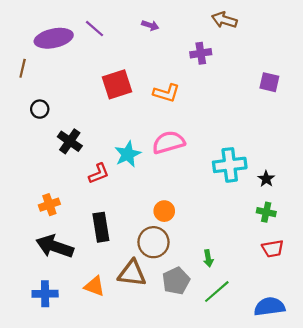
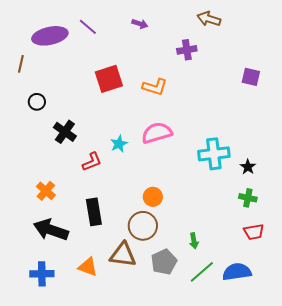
cyan star: (128, 154) -> (119, 144), size x0.7
orange cross: (49, 205) -> (46, 191), turned -30
blue semicircle: (269, 307) -> (237, 272), moved

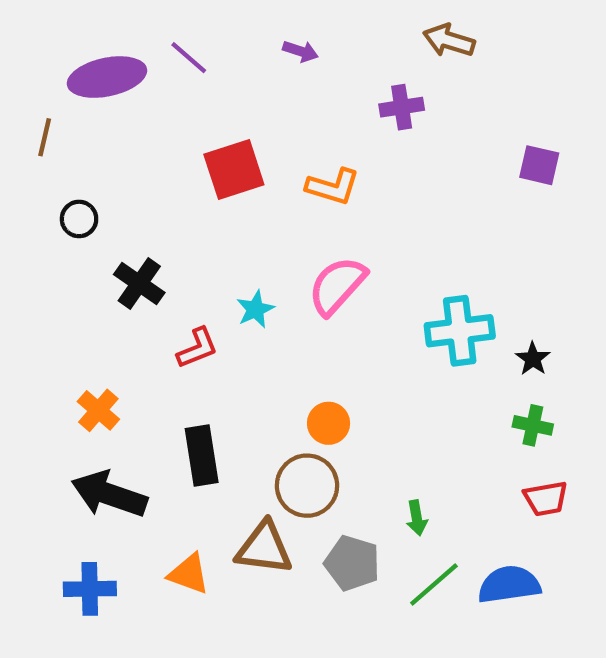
pink semicircle: (157, 133) -> (337, 286), turned -32
gray pentagon: (164, 262) -> (352, 563), turned -30

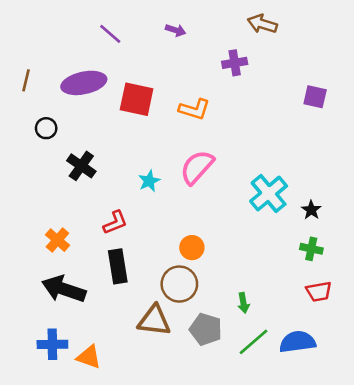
purple ellipse: (107, 77) -> (84, 83), moved
red square: (234, 169) -> (137, 99), turned 30
cyan cross: (460, 331) -> (269, 194), turned -33
red L-shape: (197, 348) -> (115, 222), moved
orange triangle: (189, 574) -> (89, 357), moved

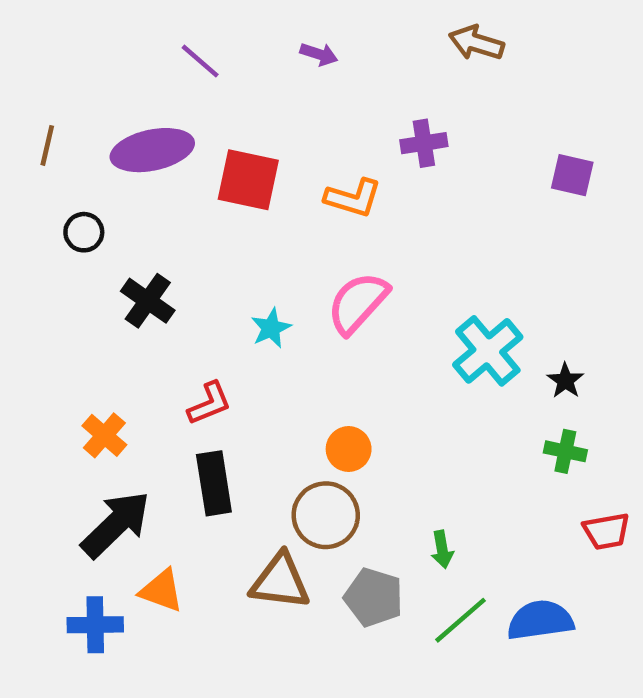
purple cross: (235, 63) -> (424, 143), moved
black arrow: (64, 289) -> (116, 524), turned 117
red trapezoid: (319, 292) -> (606, 531), moved
orange triangle: (89, 357) -> (161, 591), moved

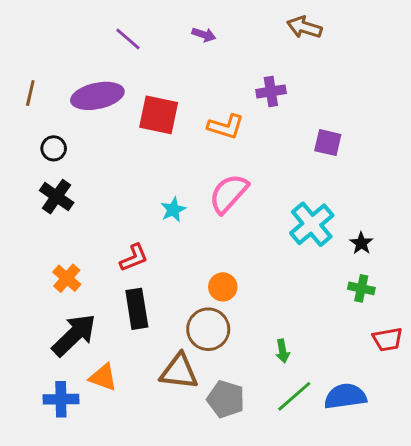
purple square: (572, 175) -> (328, 143), moved
black cross: (148, 301) -> (57, 197), moved
gray pentagon: (374, 597) -> (226, 399), moved

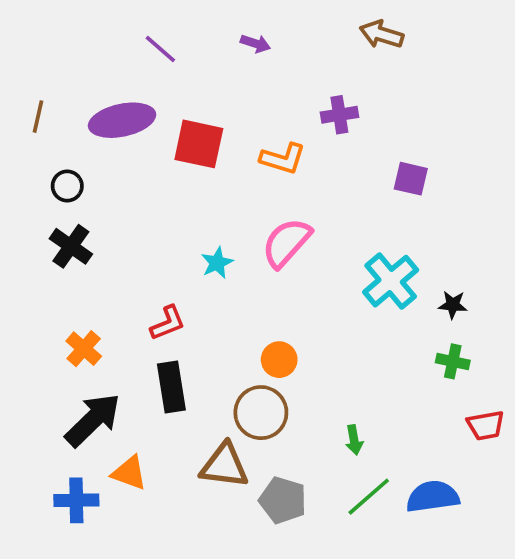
black star: (361, 243) -> (453, 305), turned -30

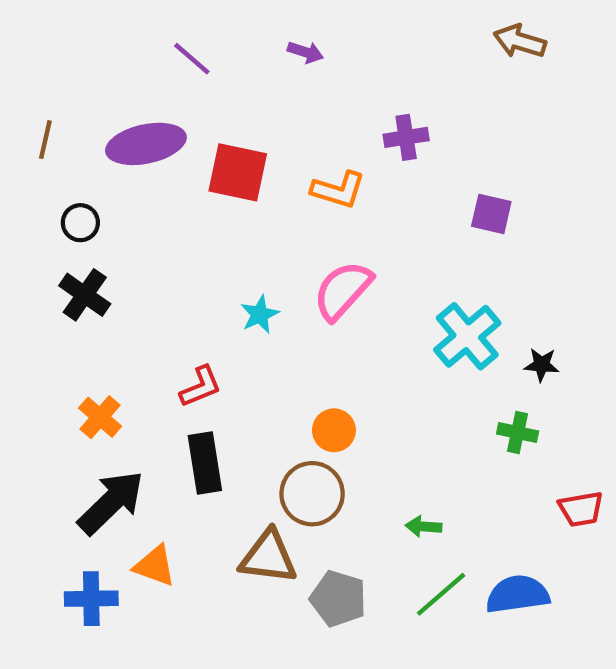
brown arrow: (381, 34) -> (520, 41), moved
green cross: (453, 361) -> (518, 432), moved
green arrow: (354, 440) -> (424, 526), turned 104

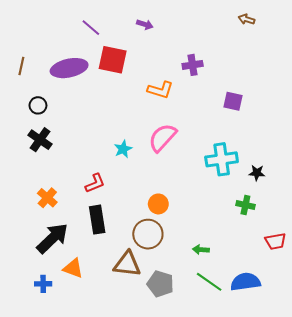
brown arrow: (520, 41) -> (246, 19), size x0.7
red square: (238, 172) -> (113, 60), moved
cyan cross: (467, 336) -> (222, 159), turned 32
green line: (441, 594) -> (209, 282), turned 76
blue cross: (91, 599) -> (43, 284), size x0.7

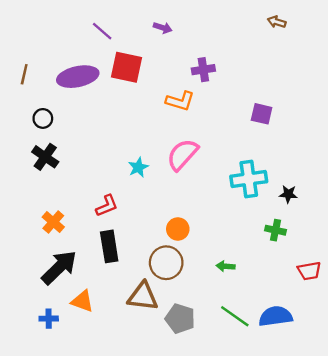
purple cross: (193, 65) -> (203, 70), moved
green arrow: (201, 250) -> (225, 266), moved

